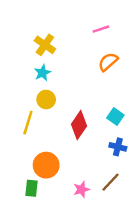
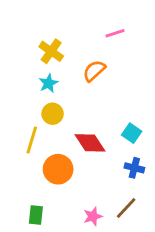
orange semicircle: (108, 62) -> (94, 71), moved
red diamond: (79, 125) -> (90, 143), turned -68
orange circle: (46, 165) -> (58, 169), moved

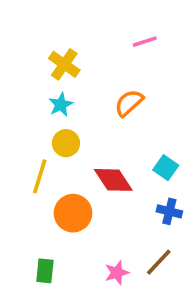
orange semicircle: (94, 71) -> (129, 103), moved

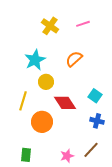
yellow cross: (64, 64) -> (50, 26), moved
cyan star: (61, 105) -> (35, 60), size x1.5
yellow circle: (66, 143) -> (46, 82), moved

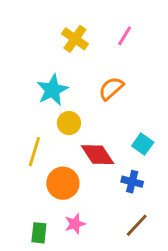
pink line: (83, 24) -> (125, 36), turned -40
blue cross: (97, 121) -> (132, 182), moved
pink star: (67, 156) -> (75, 224), moved

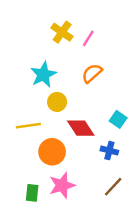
pink line: (125, 36) -> (88, 38), moved
yellow line: (34, 152) -> (28, 126), turned 65
pink star: (75, 224) -> (62, 185), size x1.5

